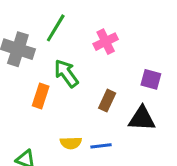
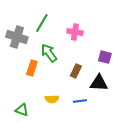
pink cross: (106, 42) -> (75, 32), turned 35
blue line: (101, 146) -> (80, 101), moved

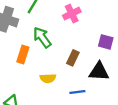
pink cross: (75, 32) -> (72, 14), turned -35
yellow semicircle: (52, 99) -> (48, 78), moved

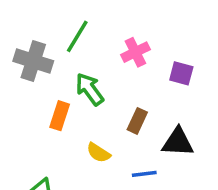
purple square: (106, 42) -> (181, 73), moved
yellow semicircle: (48, 78) -> (98, 153), turned 35

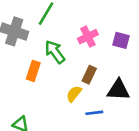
pink cross: (135, 52) -> (88, 37), moved
yellow semicircle: (98, 153) -> (74, 94), moved, turned 96

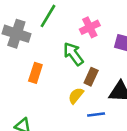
pink cross: (88, 37) -> (90, 27), moved
green arrow: (55, 52) -> (73, 54), moved

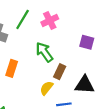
pink cross: (90, 27) -> (50, 20), moved

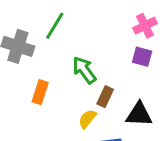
pink cross: (50, 20) -> (145, 26), moved

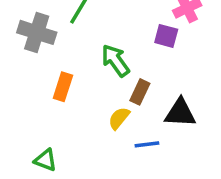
purple square: (142, 57) -> (166, 36), moved

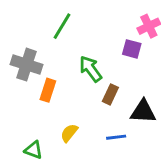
gray cross: (37, 32) -> (26, 65), moved
yellow semicircle: (119, 118) -> (69, 133), moved

